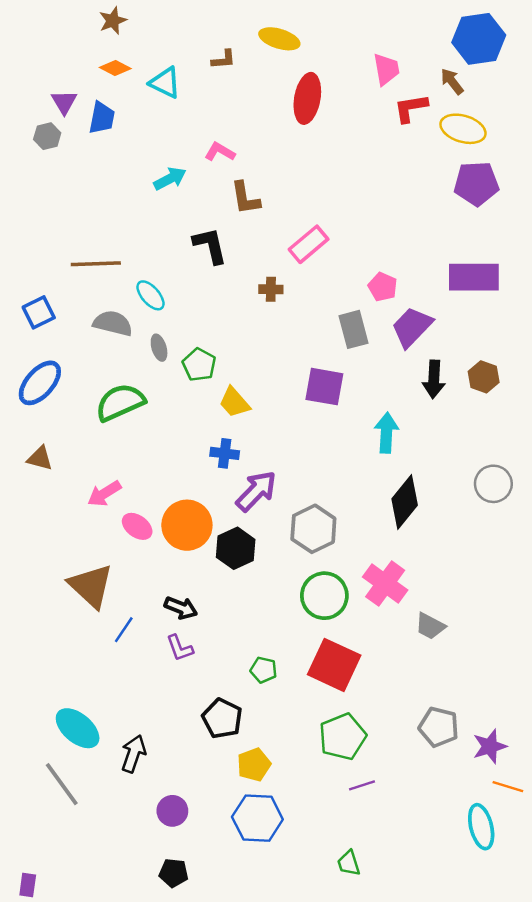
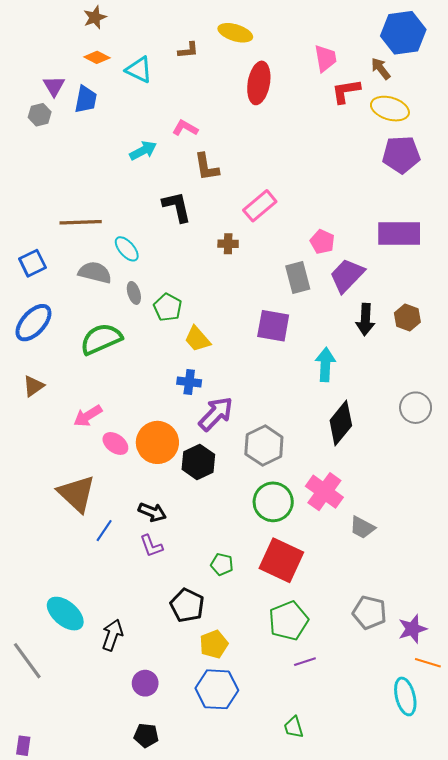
brown triangle: (40, 458) -> (33, 386), turned -50
gray line: (62, 784) -> (27, 661), moved

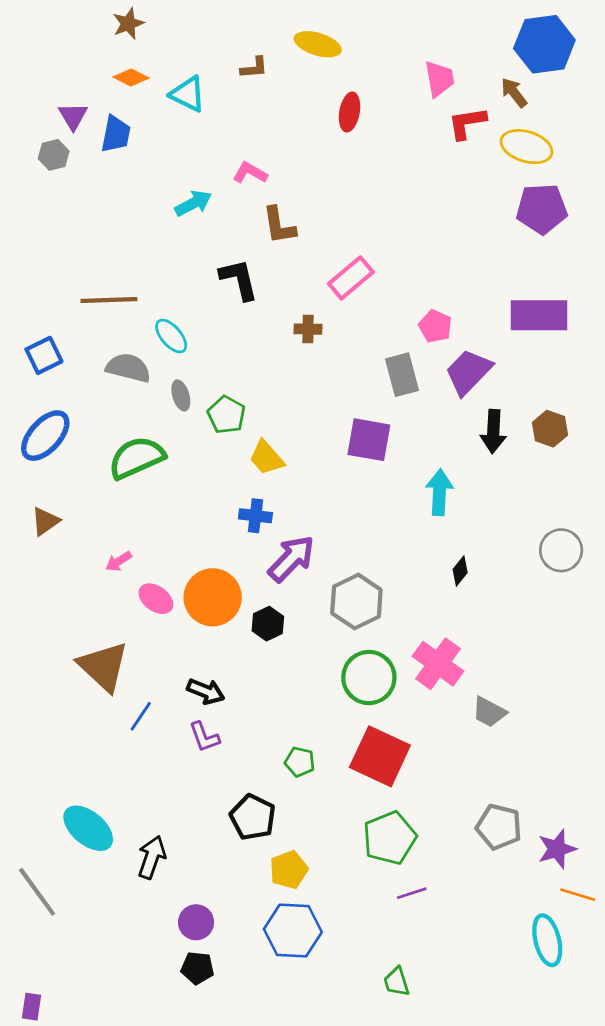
red ellipse: (259, 83) -> (350, 112), size x0.7
pink arrow: (88, 416) -> (119, 561), size x0.7
black diamond: (341, 423) -> (460, 571), size x0.5
black hexagon: (198, 462) -> (268, 624), size x0.7
black pentagon: (146, 735) -> (197, 968), moved

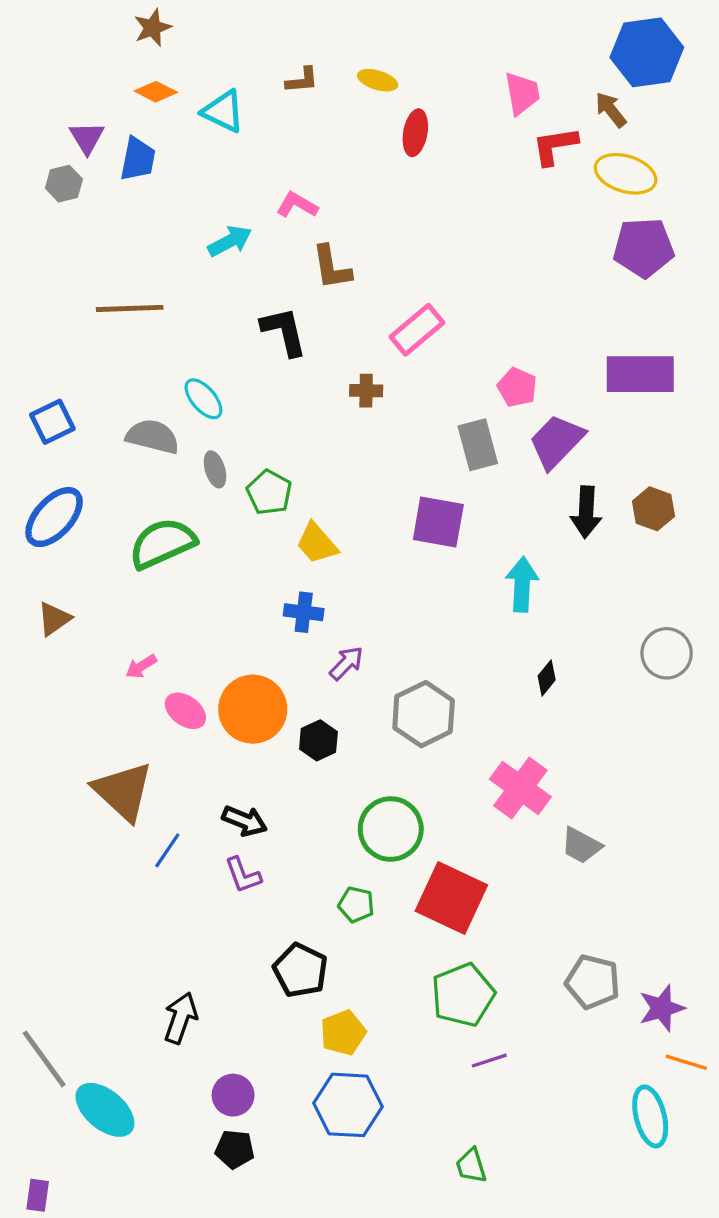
yellow ellipse: (318, 44) -> (378, 80), moved, size x0.7
brown line: (109, 300) -> (130, 308), moved
purple arrow: (291, 559) -> (346, 663), size x0.6
green circle: (369, 678) -> (391, 829), moved
cyan ellipse: (88, 828) -> (105, 1110), moved

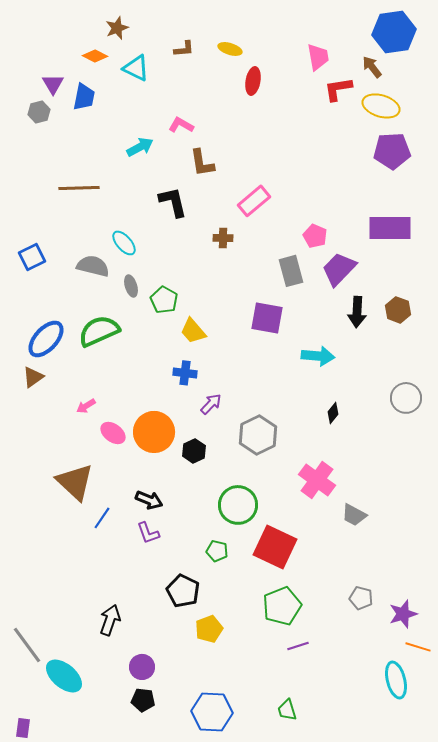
brown star: (153, 28) -> (117, 28), moved
blue ellipse: (54, 517) -> (46, 339), moved
cyan arrow: (522, 584) -> (318, 356), turned 92
gray pentagon: (593, 982) -> (361, 598), size x0.7
blue hexagon: (348, 1105) -> (212, 712), moved

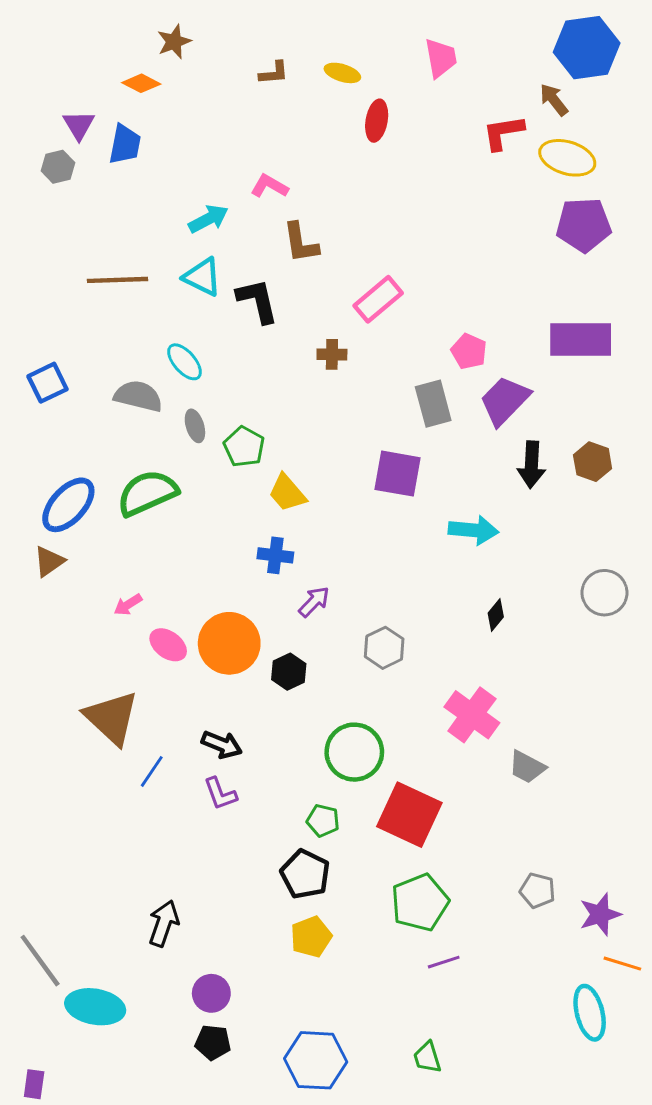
pink trapezoid: (318, 57) -> (441, 58), moved
cyan triangle: (136, 68) -> (202, 277), moved
gray hexagon: (258, 435) -> (384, 648), size x0.7
black pentagon: (183, 591) -> (305, 874), moved
cyan ellipse: (64, 676) -> (95, 1007), turned -30

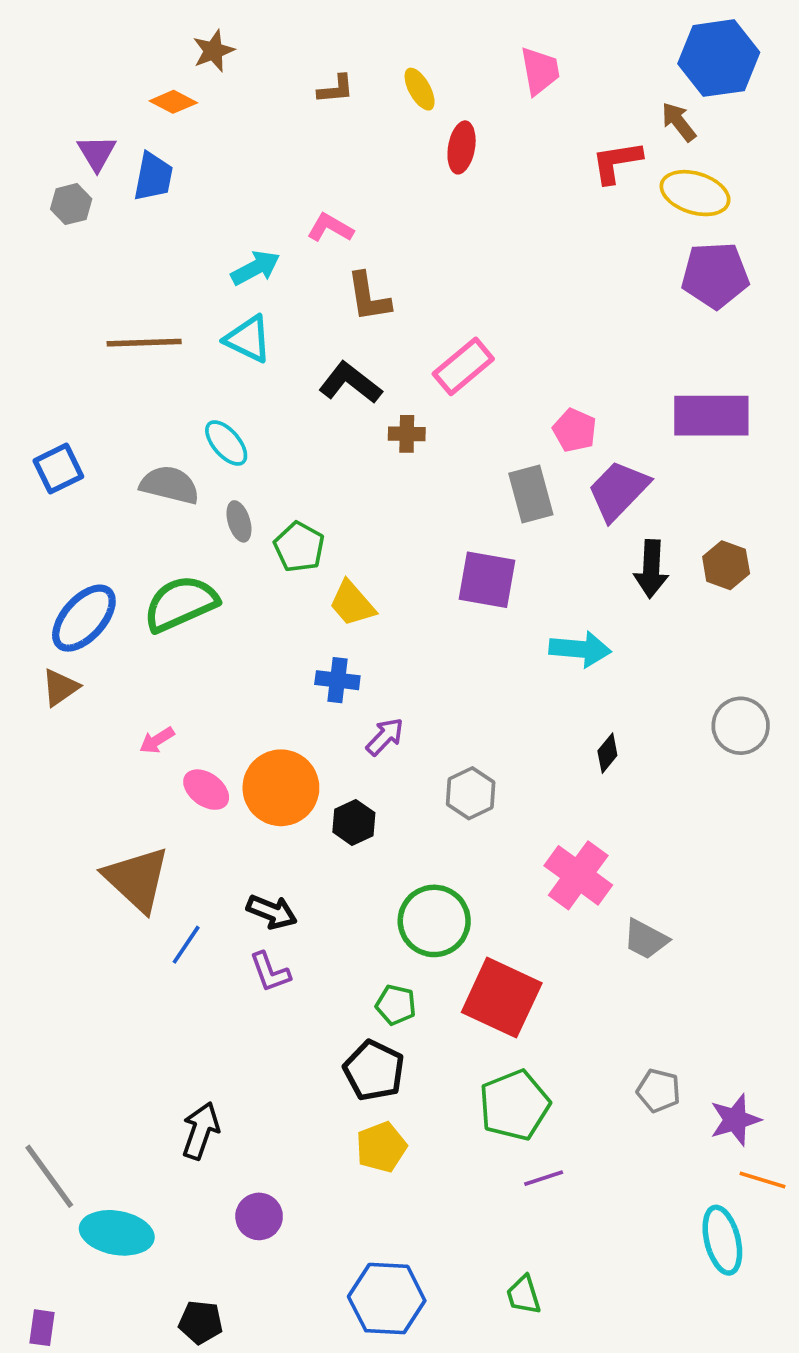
yellow ellipse: (342, 73) -> (420, 89), turned 44
black L-shape: (257, 301) -> (350, 383), moved, turned -39
black pentagon: (213, 1042) -> (201, 1322), moved

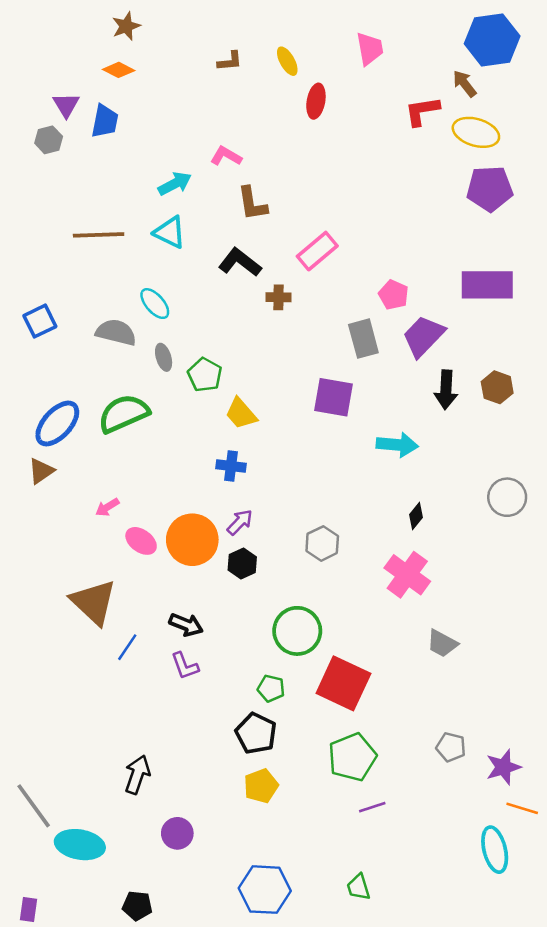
brown star: (213, 51) -> (126, 26), moved
purple arrow: (385, 737) -> (240, 522), moved
pink cross: (578, 875) -> (407, 575), moved

